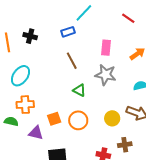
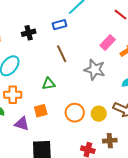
black cross: (30, 36) -> (29, 33), moved, turned -32
pink rectangle: (106, 48) -> (108, 43), moved, turned 35
green triangle: (79, 90) -> (49, 84), moved, turned -40
orange circle: (78, 120) -> (75, 113), moved

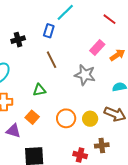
blue rectangle: (60, 25) -> (49, 31), turned -56
orange square: (41, 111) -> (32, 117), turned -32

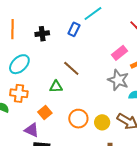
brown line: (52, 60) -> (71, 68), moved, turned -30
gray star: (85, 75) -> (118, 80), moved
purple triangle: (13, 131) -> (32, 130), moved

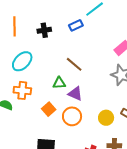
blue rectangle: (74, 29) -> (76, 25), turned 40
orange circle: (78, 119) -> (72, 116), moved
purple triangle: (32, 130) -> (75, 94), moved

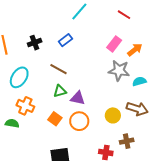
blue rectangle: (76, 25) -> (65, 40), moved
brown line: (74, 64) -> (59, 69), moved
orange cross: (22, 90) -> (25, 106), turned 30

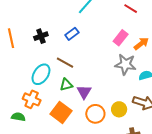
cyan ellipse: (19, 77) -> (41, 74), moved
purple triangle: (78, 98) -> (84, 92), turned 49
orange square: (55, 119) -> (61, 112), size x1.5
orange circle: (79, 121) -> (95, 114), moved

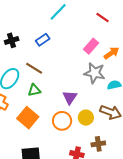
purple triangle: (84, 92) -> (70, 97), moved

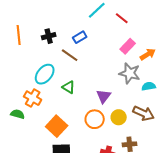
red line: (102, 17) -> (122, 18), moved
brown line: (34, 68) -> (70, 55), moved
green triangle: (34, 90) -> (69, 87), turned 40
orange square: (28, 118) -> (57, 126), moved

